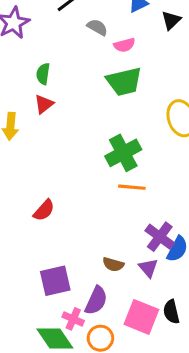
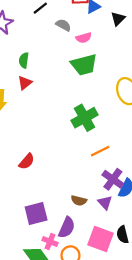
orange line: (132, 187) -> (100, 151), moved, turned -30

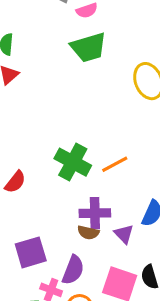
green cross: (85, 118) -> (73, 162), moved, turned -30
purple cross: (113, 179) -> (95, 213), moved, turned -35

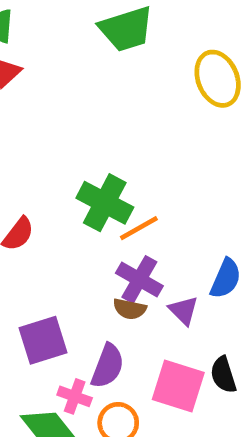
orange line: (115, 164) -> (139, 228), moved
purple cross: (95, 213) -> (139, 279), turned 32

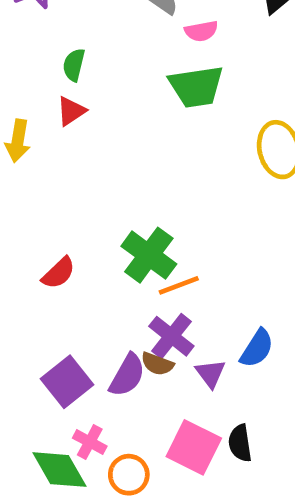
purple square: (43, 340) -> (67, 382), turned -30
purple semicircle: (108, 366) -> (127, 375), moved

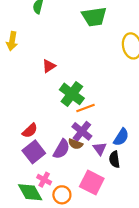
red triangle: (71, 111) -> (49, 66), moved
red semicircle: (59, 273) -> (30, 131), moved
black semicircle: (240, 443) -> (115, 159), moved

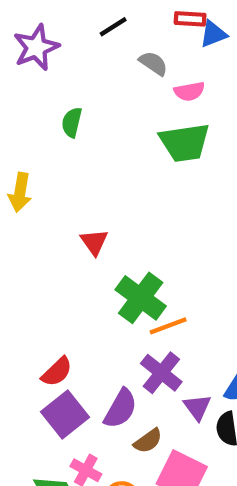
red triangle: (49, 66) -> (94, 242), turned -32
brown semicircle: (75, 144) -> (148, 441), moved, turned -56

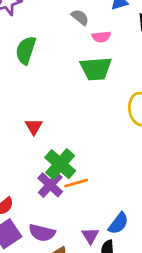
green semicircle: (72, 122) -> (26, 50), size x1.5
purple cross: (161, 373) -> (50, 185), moved
purple semicircle: (120, 409) -> (42, 233), turned 70

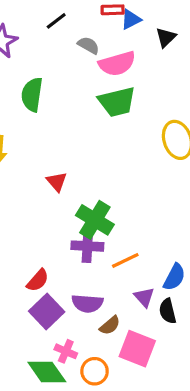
pink semicircle: (101, 37) -> (117, 64), size x1.6
orange line: (76, 183) -> (125, 260), moved
purple cross: (50, 185) -> (87, 246), turned -30

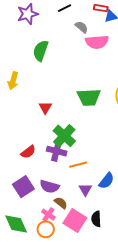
green trapezoid: (117, 102) -> (89, 97), moved
red semicircle: (38, 280) -> (28, 152), moved
black semicircle: (168, 311) -> (96, 219), moved
brown semicircle: (110, 325) -> (61, 203), turned -112
pink cross: (66, 351) -> (48, 215), moved

